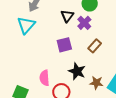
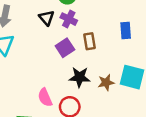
purple square: (64, 45) -> (65, 48), moved
brown rectangle: (95, 46) -> (90, 41), turned -32

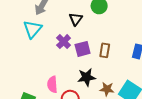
purple cross: (69, 19) -> (64, 42), moved
black star: (79, 77) -> (86, 77), turned -30

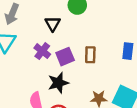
black star: (86, 77) -> (58, 83), moved

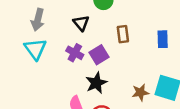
brown rectangle: (90, 55) -> (123, 34), moved

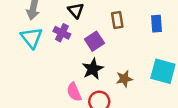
purple cross: (75, 53) -> (62, 33), moved
brown star: (140, 92) -> (124, 79), moved

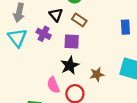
brown rectangle: (117, 20) -> (79, 20), moved, turned -48
purple square: (94, 41) -> (72, 42), turned 35

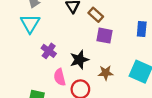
purple cross: (44, 34) -> (49, 51), moved
purple square: (72, 42) -> (104, 36), moved

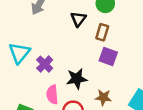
brown rectangle: (96, 15) -> (102, 32), turned 56
cyan triangle: (30, 24) -> (19, 53), moved

